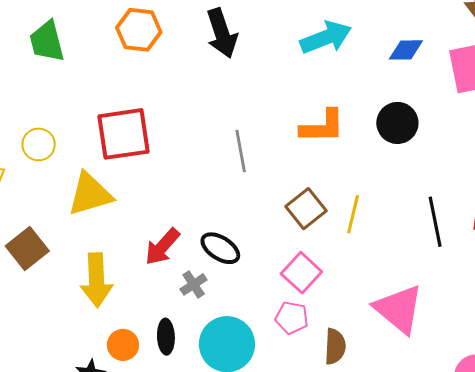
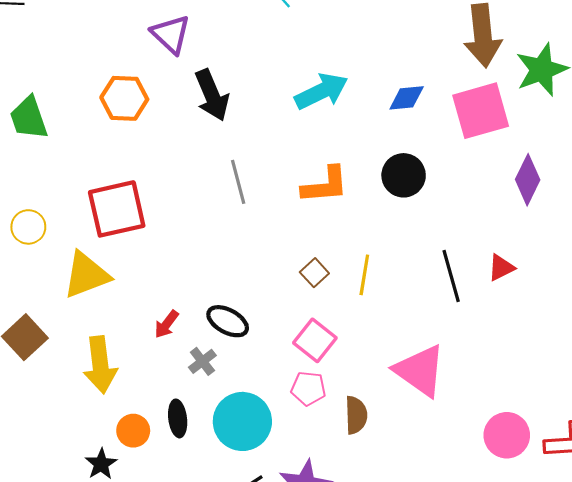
gray line: (241, 151) -> (238, 182), moved
brown square: (306, 209) -> (314, 273), size x0.7
red arrow: (162, 247) -> (167, 324), size x0.7

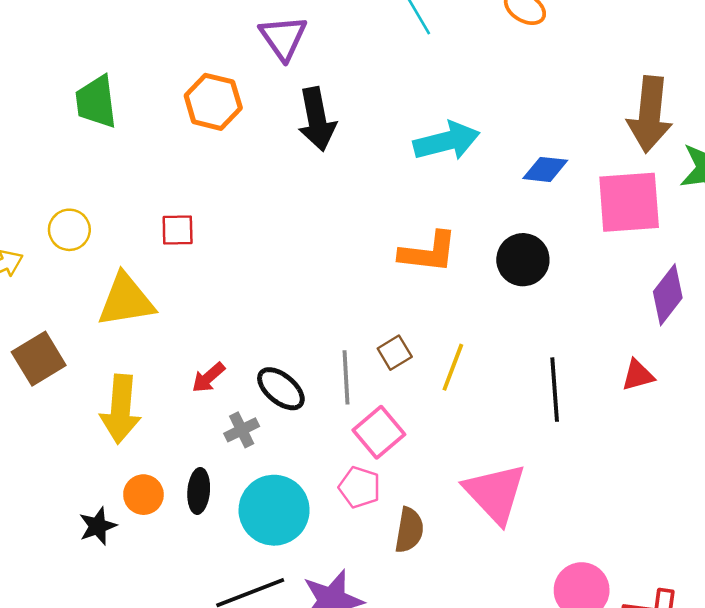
gray line: (238, 182) -> (346, 377), moved
red square: (117, 209) -> (178, 230), size x0.5
red triangle: (501, 268) -> (638, 375), moved

